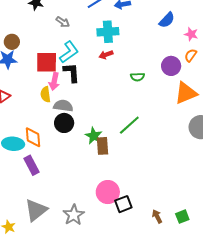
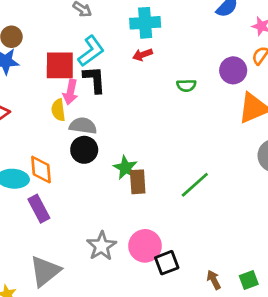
green line: (129, 125) -> (195, 185), moved
gray star: (74, 215) -> (102, 246), moved

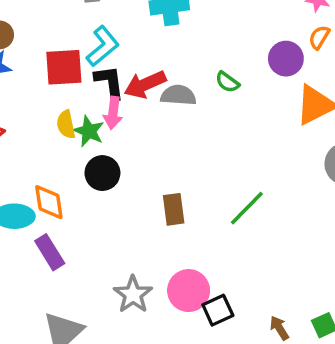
red arrow: (143, 55) -> (145, 84), moved, size x1.6
green semicircle: (186, 86) -> (227, 82), turned 42
pink arrow: (70, 92) -> (113, 113), moved
gray semicircle: (83, 126) -> (178, 95), moved
green star: (125, 168) -> (89, 131), moved

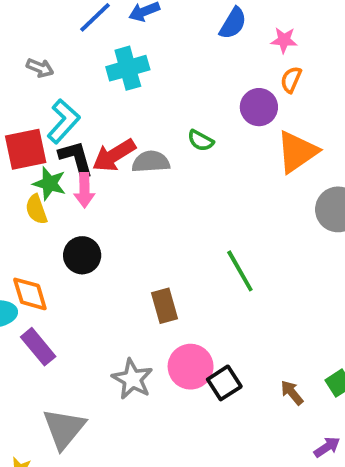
green star: (89, 131) -> (49, 183), moved
green line: (247, 208) -> (240, 271), turned -66
brown rectangle: (174, 209) -> (165, 306), moved

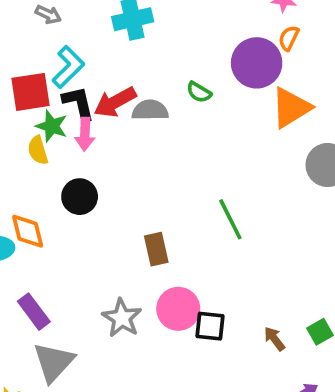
purple circle: (259, 107) -> (257, 63), size x1.4
purple rectangle: (38, 347) -> (34, 312), moved
black square: (224, 383) -> (210, 326), turned 36

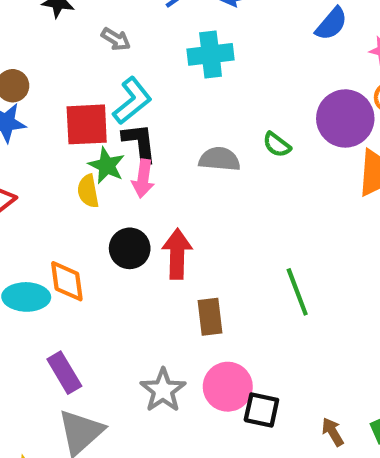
red arrow: (115, 102) -> (177, 254), moved, turned 114

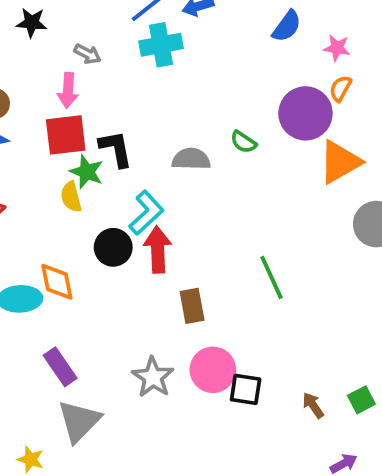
cyan cross: (211, 54) -> (161, 45), moved
cyan L-shape: (132, 101) -> (146, 213), moved
pink arrow: (143, 179) -> (68, 90), moved

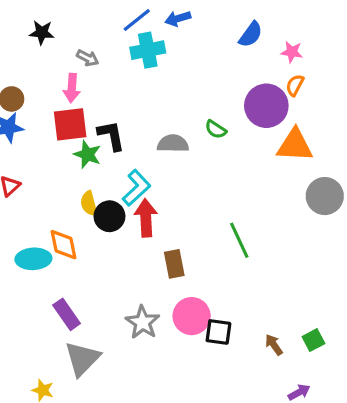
orange triangle: (340, 162) -> (295, 145), turned 33
yellow semicircle: (71, 197) -> (89, 204), moved

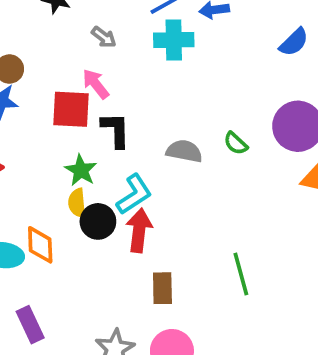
pink arrow: (72, 88) -> (96, 84), moved, turned 128
green star: (87, 154) -> (81, 170), moved

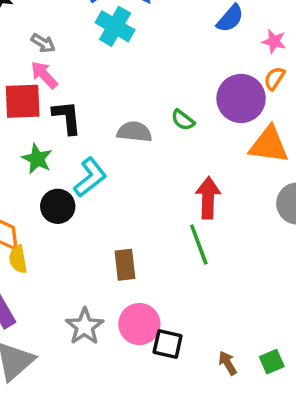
gray arrow: (104, 37) -> (43, 43), moved
cyan cross: (174, 40) -> (115, 26), turned 36
yellow semicircle: (77, 203) -> (18, 259), moved
red arrow: (139, 230) -> (208, 198), moved

